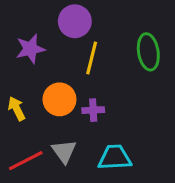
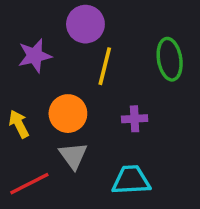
purple cross: (93, 110) -> (135, 119), moved
gray triangle: (64, 151) -> (73, 156), moved

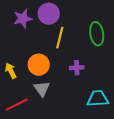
purple star: (35, 56) -> (23, 19), moved
cyan trapezoid: (131, 180) -> (98, 99), moved

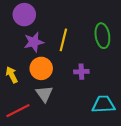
purple circle: (49, 14) -> (24, 15), moved
purple star: (23, 19) -> (34, 42), moved

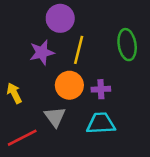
purple circle: (24, 15) -> (60, 18), moved
orange circle: (41, 68) -> (69, 85), moved
cyan trapezoid: (103, 104) -> (101, 123), moved

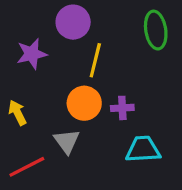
green ellipse: (127, 45) -> (156, 30), moved
purple star: (42, 52) -> (32, 54), moved
cyan trapezoid: (101, 123) -> (143, 149), moved

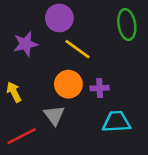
yellow line: (95, 60) -> (78, 49), turned -68

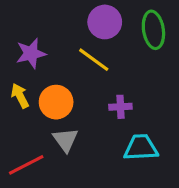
purple circle: (59, 18) -> (105, 22), moved
orange circle: (68, 84) -> (56, 102), moved
yellow arrow: (14, 92) -> (20, 96), moved

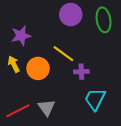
yellow line: (94, 60) -> (63, 54), moved
gray triangle: (65, 140) -> (46, 108), moved
cyan trapezoid: (141, 148) -> (95, 99), turned -60

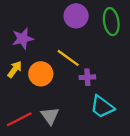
yellow arrow: (14, 64) -> (15, 69), turned 63
cyan trapezoid: (95, 99) -> (102, 107), turned -80

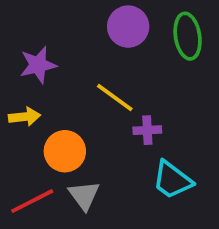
yellow arrow: (15, 69) -> (25, 117), turned 48
orange circle: (41, 74) -> (65, 151), moved

